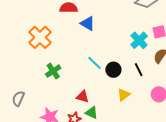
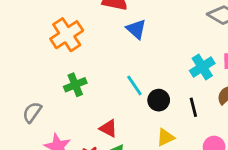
gray semicircle: (18, 99) -> (32, 112), moved

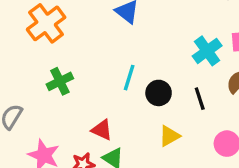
cyan line: (134, 85) -> (129, 78), turned 55

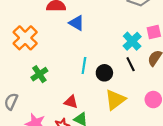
black line: (200, 99) -> (131, 64), moved
yellow triangle: (169, 136) -> (115, 100), size x1.5

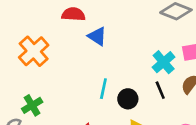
green cross: (39, 74) -> (32, 105), moved

